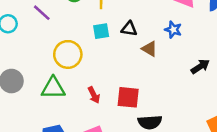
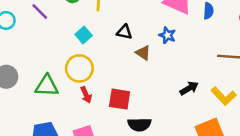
cyan square: (101, 31) -> (84, 35), moved, turned -35
yellow circle: (68, 54) -> (79, 68), moved
black arrow: (200, 66) -> (189, 88), moved

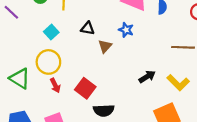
brown triangle: (143, 53) -> (105, 46), turned 40
green triangle: (47, 86) -> (20, 78), turned 30
red square: (120, 99) -> (85, 88), turned 30

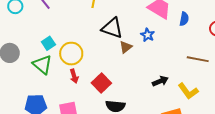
black triangle: (88, 28) -> (112, 28), size x1.6
cyan square: (51, 32) -> (48, 43), moved

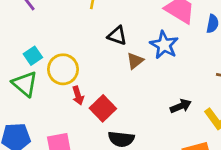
black triangle: (112, 28) -> (117, 36), size x0.7
blue star: (148, 35) -> (164, 45), size x1.5
red arrow: (74, 76) -> (78, 95), moved

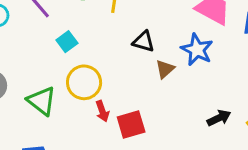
cyan square: (33, 56) -> (67, 42), moved
red square: (103, 108) -> (131, 124), turned 30

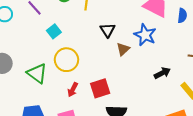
black triangle: (144, 42) -> (108, 30), turned 42
red arrow: (102, 111) -> (73, 90), moved, turned 48
black arrow: (219, 118) -> (162, 73), moved

